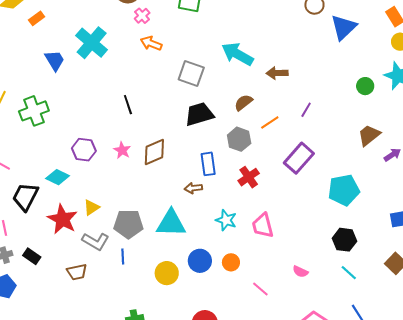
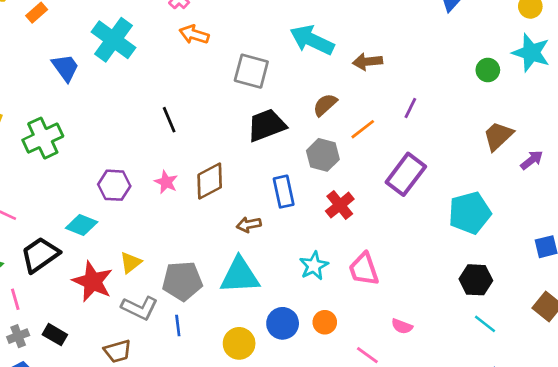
brown arrow: (193, 188) -> (249, 224), moved
black trapezoid: (25, 197) -> (40, 255), turned 32
cyan star: (226, 220) -> (314, 266), turned 30
pink semicircle: (300, 272) -> (402, 326), moved

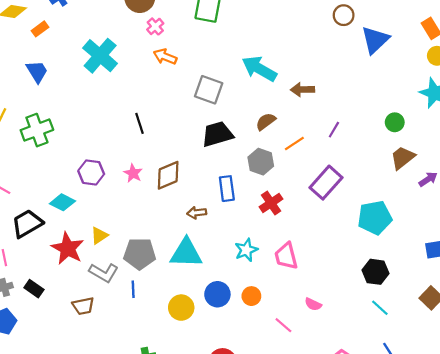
blue trapezoid: (65, 68) -> (37, 71), moved
green circle: (488, 70) -> (395, 122), moved

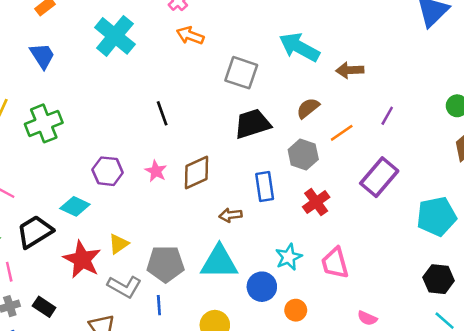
blue circle: (217, 294) -> (262, 287), moved

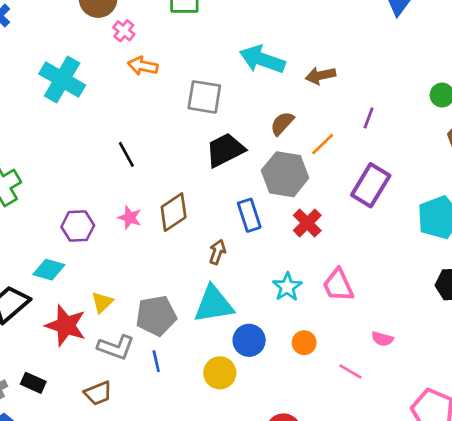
gray hexagon: (303, 155) -> (285, 174), size x1.4
brown arrow: (230, 215) -> (217, 252), turned 125
blue circle: (262, 287) -> (249, 340), moved

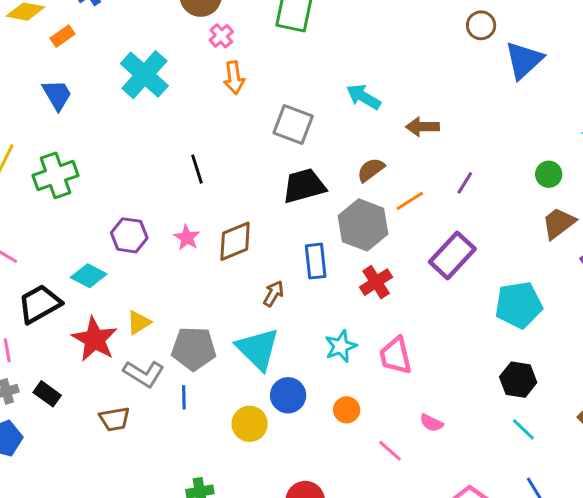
cyan arrow: (262, 59) -> (364, 97), size x0.7
orange arrow: (143, 66) -> (234, 78), turned -120
cyan triangle: (214, 304) -> (258, 349), turned 42

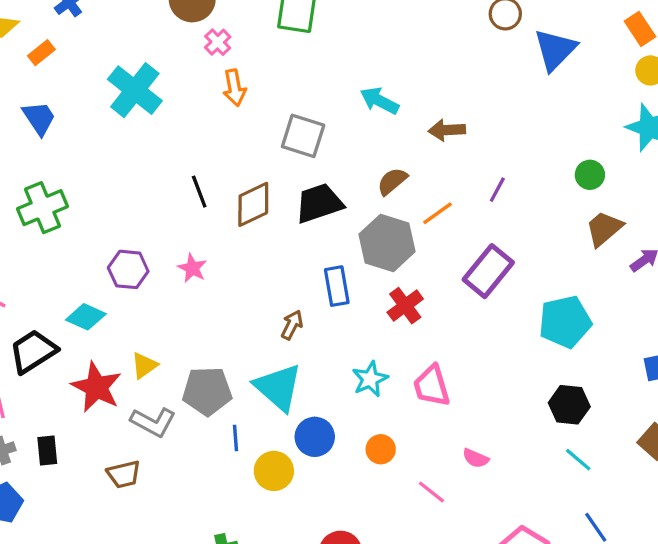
brown diamond: (235, 241) -> (253, 204), moved
black rectangle: (47, 394) -> (47, 451), turned 52
blue line: (184, 397) -> (236, 438), moved

